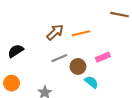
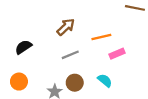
orange line: (81, 33) -> (101, 37), moved
brown circle: (78, 66) -> (75, 83), moved

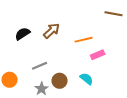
black semicircle: (23, 47) -> (23, 34), moved
gray line: (70, 55) -> (40, 66), moved

